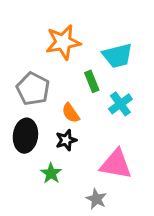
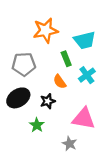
gray pentagon: (33, 89) -> (24, 64), turned -30
orange semicircle: (71, 113) -> (60, 82), moved
black ellipse: (25, 136) -> (18, 98), turned 50

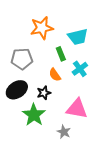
green star: (37, 125) -> (34, 115), size x1.6

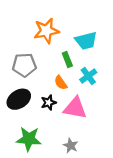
pink triangle: (77, 109) -> (75, 108), moved
green star: (34, 115) -> (29, 139), moved, turned -30

